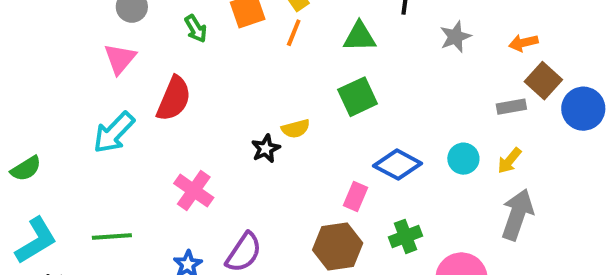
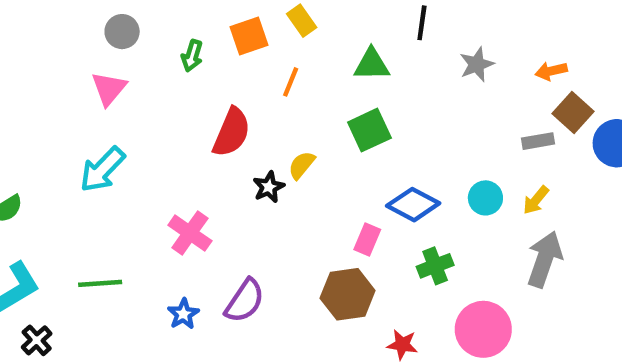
green arrow: (196, 29) -> (192, 56), turned 48
orange line: (294, 33) -> (291, 82), moved
red semicircle: (174, 99) -> (232, 132), moved
yellow semicircle: (296, 129) -> (302, 165), turned 144
green cross: (406, 236) -> (435, 266), moved

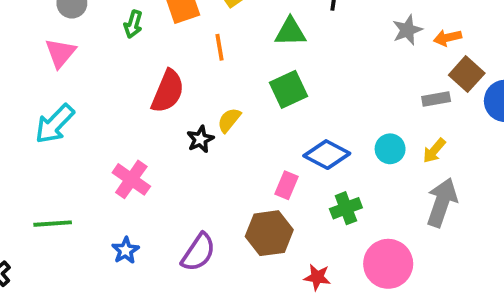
gray star: (477, 64) -> (407, 30), moved
orange line: (291, 82) -> (219, 47), turned -32
purple semicircle: (245, 301) -> (198, 252), moved

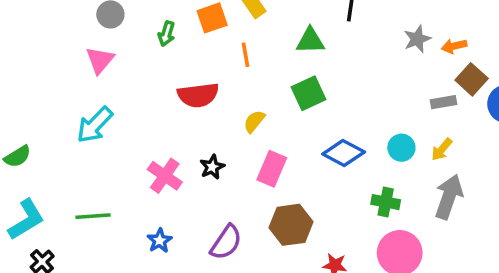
red semicircle: (168, 91) -> (198, 95), turned 60
black star: (200, 139) -> (212, 167), moved
pink rectangle: (287, 185) -> (272, 169), moved, size x1.4
green cross: (346, 208) -> (386, 202), moved, turned 32

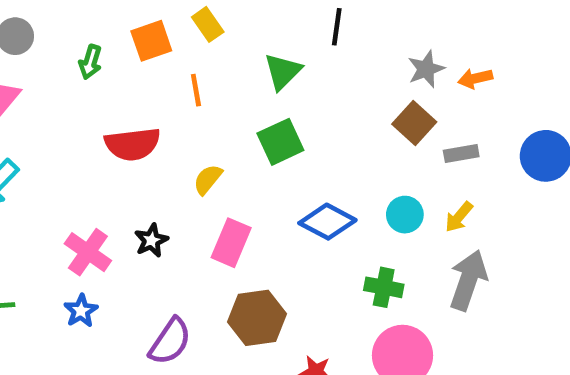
green triangle: (310, 41) -> (283, 71), turned -44
brown square: (472, 79) -> (414, 123), moved
blue star: (160, 241) -> (81, 311), moved

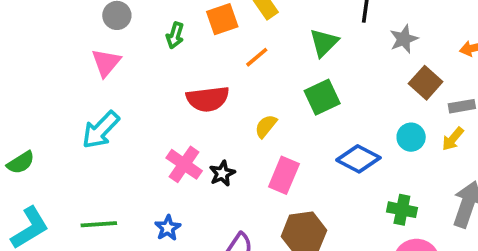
gray star: (426, 69) -> (404, 39), moved
orange line: (196, 90) -> (257, 57), turned 60
cyan circle: (405, 215) -> (411, 137), moved
yellow arrow: (459, 217) -> (453, 139), moved
pink cross: (88, 252) -> (184, 164), moved

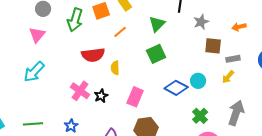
green arrow: (175, 35) -> (75, 20), size x1.6
brown square: (426, 83) -> (213, 46), turned -36
yellow semicircle: (266, 126) -> (115, 68), moved, turned -40
cyan circle: (411, 137) -> (198, 81), moved
green cross: (402, 210) -> (200, 116), turned 35

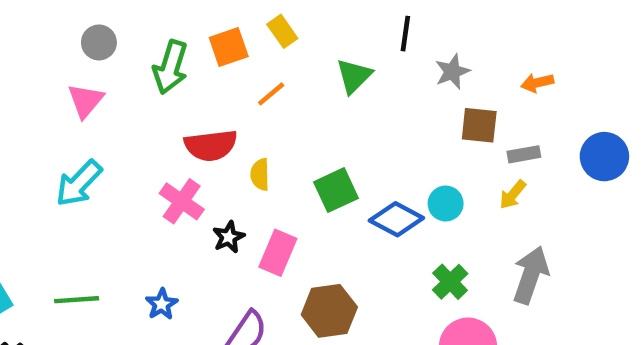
green square: (156, 54) -> (336, 190), moved
pink cross: (80, 91) -> (182, 201), moved
pink rectangle: (135, 97) -> (278, 253), moved

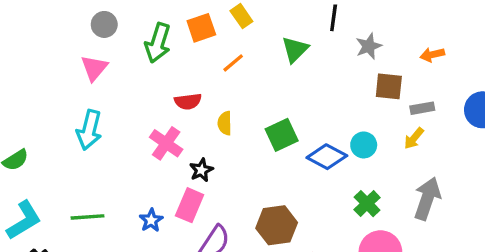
red semicircle: (211, 145) -> (188, 101), size x0.7
cyan arrow: (79, 183) -> (89, 130), turned -30
pink rectangle: (278, 253) -> (190, 205), moved

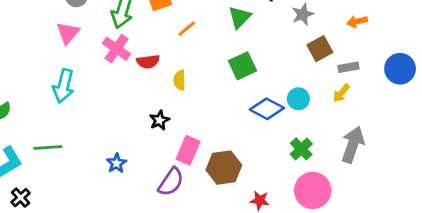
brown square: (389, 86) -> (320, 49), turned -35
green square: (282, 135) -> (243, 66), moved
pink cross: (166, 143) -> (117, 49), moved
pink rectangle: (190, 205) -> (188, 150), moved
green line: (87, 217) -> (48, 147), moved

